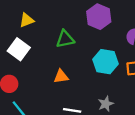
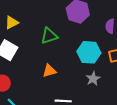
gray star: (106, 104) -> (93, 79), moved

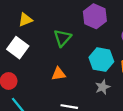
green triangle: (49, 36) -> (62, 38), turned -36

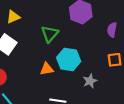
cyan hexagon: (101, 60) -> (69, 59), moved

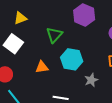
orange triangle: (47, 69) -> (42, 67), moved

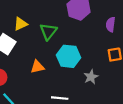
yellow triangle: (20, 18) -> (21, 24), moved

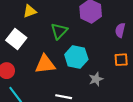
yellow triangle: (21, 24) -> (30, 11), moved
orange triangle: (37, 67) -> (45, 64), size x1.5

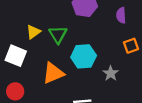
yellow triangle: (30, 11) -> (33, 32), moved

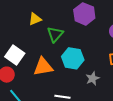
yellow triangle: (33, 32) -> (35, 19), moved
white square: (16, 56) -> (15, 55), moved

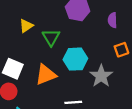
gray star: (93, 78) -> (101, 76), size x1.5

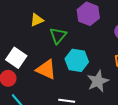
orange triangle: (46, 75) -> (46, 70), turned 35

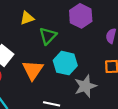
orange triangle: (46, 70) -> (33, 70), turned 35

